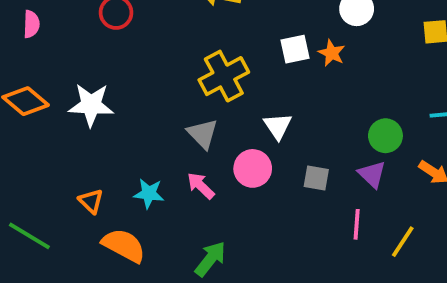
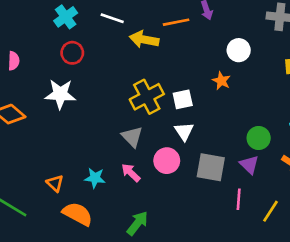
white square: (295, 49) -> (183, 99), moved
white star: (91, 105) -> (60, 94), moved
gray square: (316, 178) -> (211, 167), size x1.6

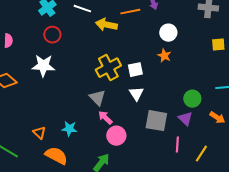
white circle: (239, 50) -> (168, 33), moved
pink circle: (167, 161) -> (116, 136), moved
pink arrow: (131, 173) -> (105, 118), moved

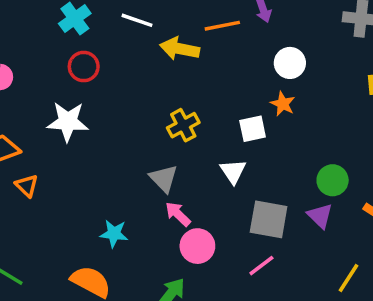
yellow cross: (108, 68) -> (183, 125), size x0.7
white square: (135, 70) -> (253, 129), moved
orange triangle: (39, 133) -> (27, 186), moved
pink line: (177, 145) -> (261, 266), moved, turned 49

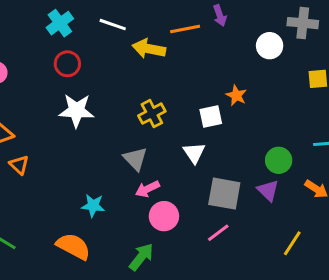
white circle: (290, 63) -> (270, 46), moved
white star: (68, 122) -> (76, 111), moved
pink arrow: (178, 214) -> (147, 189), turned -70

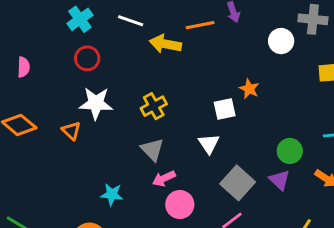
yellow cross: (152, 114) -> (154, 106), moved
orange triangle: (19, 165) -> (71, 131), moved
gray square: (224, 194) -> (238, 183), turned 32

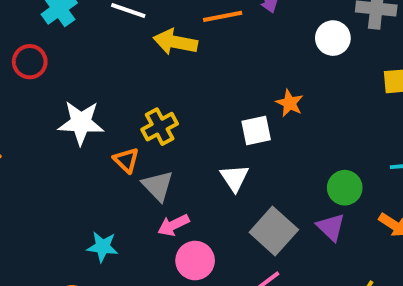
red circle: (87, 58) -> (30, 62), moved
orange triangle: (71, 131) -> (126, 160), moved

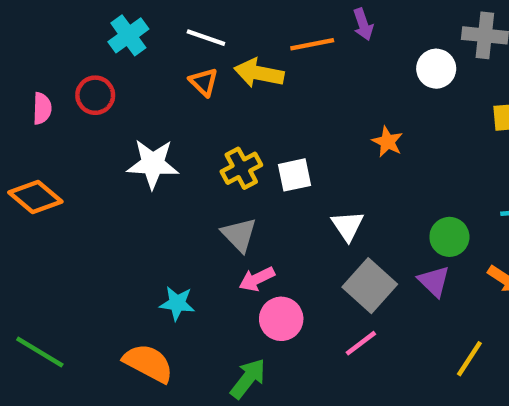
white square: (256, 131) -> (294, 175), moved
orange triangle: (126, 160) -> (204, 82), moved
white triangle: (234, 178) -> (348, 226), moved

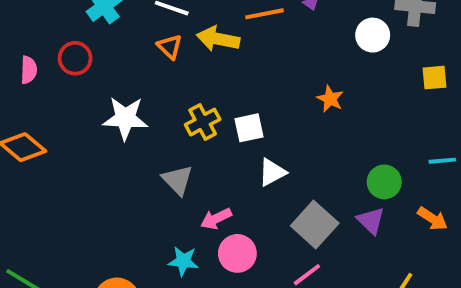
white triangle: (348, 226) -> (272, 172), moved, turned 36
gray triangle: (239, 235) -> (177, 180), moved
cyan star: (177, 303) -> (183, 261), moved

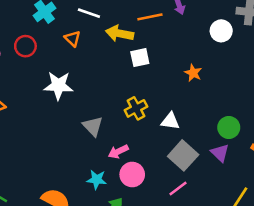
orange triangle: (170, 47) -> (72, 39), moved
yellow cross: (203, 122) -> (136, 108), moved
white square: (249, 128) -> (140, 58), moved
white triangle: (272, 172) -> (170, 121), moved, turned 36

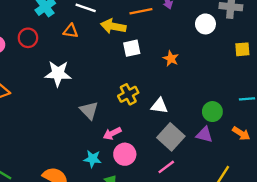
orange triangle: (72, 39) -> (71, 31), turned -35
orange star: (193, 73) -> (171, 59), moved
purple triangle: (220, 153) -> (204, 135), turned -30

